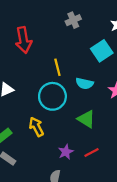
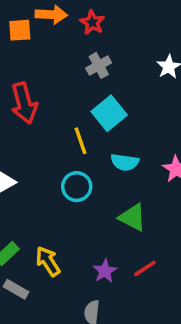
cyan square: (102, 51) -> (109, 113), moved
cyan circle: (52, 96) -> (77, 187), size x0.7
yellow arrow: (36, 127) -> (48, 261), moved

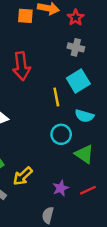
gray cross: (99, 65) -> (76, 47), turned 35
cyan circle: (77, 187) -> (61, 134), moved
yellow arrow: (48, 261) -> (23, 176), turned -108

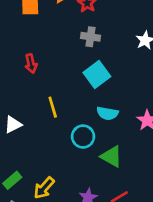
red arrow: (21, 66) -> (31, 64), size x0.6
yellow line: (56, 97) -> (53, 107), moved

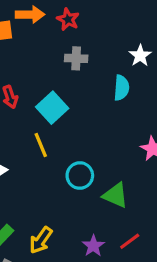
cyan square: (97, 75) -> (52, 108), moved
cyan semicircle: (107, 113) -> (121, 88), moved, turned -90

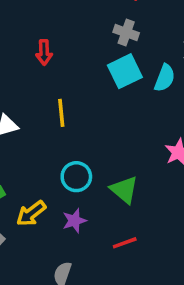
cyan square: (52, 108) -> (125, 71), moved
cyan circle: (80, 176) -> (76, 177), moved
purple star: (93, 246) -> (74, 221), moved

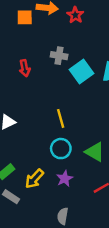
gray cross: (126, 32) -> (59, 56), moved
yellow line: (61, 113) -> (61, 118), moved

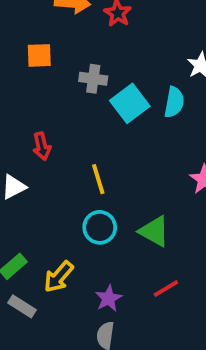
orange square: (25, 17) -> (39, 55), moved
red arrow: (25, 68) -> (42, 146), moved
purple star: (65, 179) -> (109, 298), moved

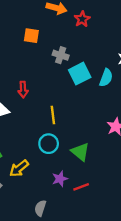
purple star: (109, 298) -> (60, 179), moved

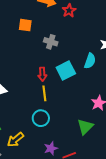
cyan square: (80, 74) -> (66, 71), moved
red arrow: (23, 90) -> (42, 74), moved
green triangle: (80, 152) -> (85, 127), moved, turned 36

